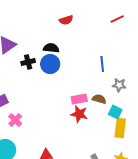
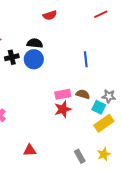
gray star: (119, 85) -> (109, 96), moved
red star: (79, 114) -> (63, 109), turned -30
yellow rectangle: (120, 128) -> (104, 123), turned 48

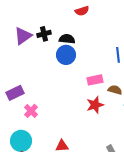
black cross: (12, 57) -> (44, 34), moved
pink rectangle: (63, 94) -> (95, 80), moved

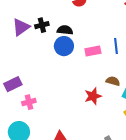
pink rectangle: (95, 80) -> (93, 51), moved
pink cross: (31, 111) -> (29, 102), turned 32

